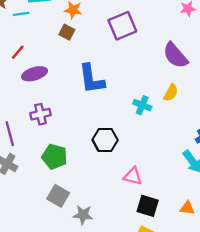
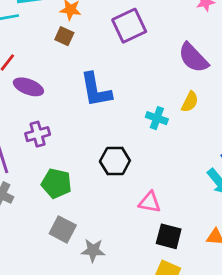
purple ellipse: (35, 74) -> (28, 87), turned 40

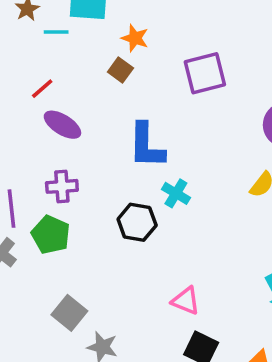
cyan cross: (157, 118) -> (176, 193), moved
black hexagon: (115, 161) -> (137, 222), moved
green pentagon: (56, 183) -> (51, 235), moved

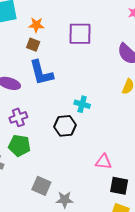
purple square: (205, 73) -> (80, 34), turned 30
blue L-shape: (146, 146) -> (41, 73), moved

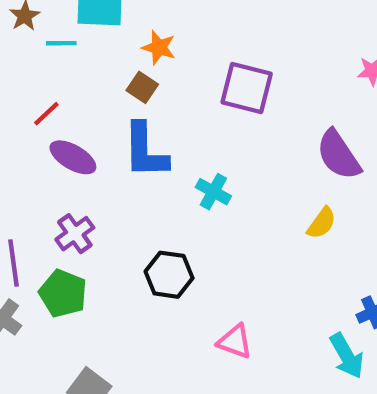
cyan cross: (82, 104) -> (213, 192), moved
purple cross: (18, 117) -> (75, 234), turned -30
pink triangle: (104, 162) -> (235, 341), moved

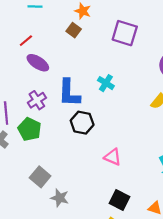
blue L-shape: (145, 151) -> (69, 93), moved

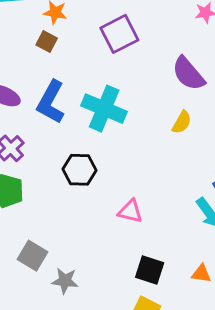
purple square: (125, 33) -> (119, 34), turned -35
cyan cross: (106, 83) -> (104, 109), size x1.8
blue L-shape: (69, 93) -> (51, 102), moved, turned 36

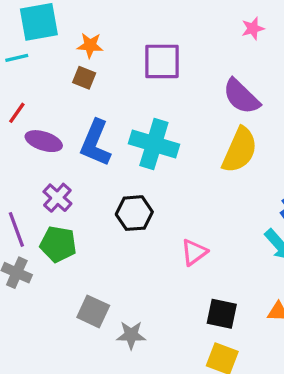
purple square: (119, 34) -> (162, 61), turned 33
yellow semicircle: (182, 122) -> (240, 150), size x1.8
pink triangle: (130, 211) -> (194, 252), turned -44

